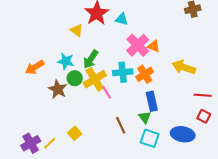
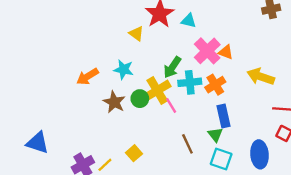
green arrow: (91, 59) -> (172, 67), moved
green circle: (75, 78) -> (140, 99), moved
blue ellipse: (183, 134) -> (260, 154), turned 75

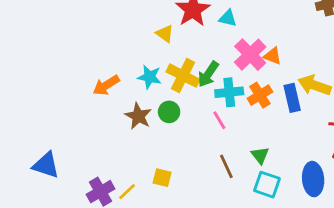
yellow cross: (157, 90) -> (183, 76), moved, turned -32
pink line: (171, 106) -> (219, 120), moved
blue rectangle: (223, 116) -> (292, 98), moved
yellow square: (134, 153) -> (162, 178), turned -35

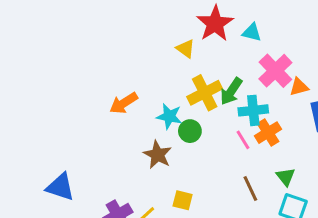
orange triangle: (273, 56) -> (299, 87), moved, turned -36
yellow cross: (183, 76) -> (205, 93), turned 36
cyan star: (149, 77) -> (169, 116), moved
orange cross: (260, 95) -> (268, 133), moved
brown star: (138, 116) -> (158, 155), moved

